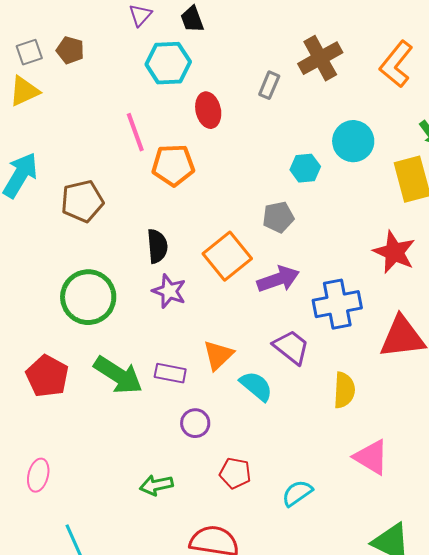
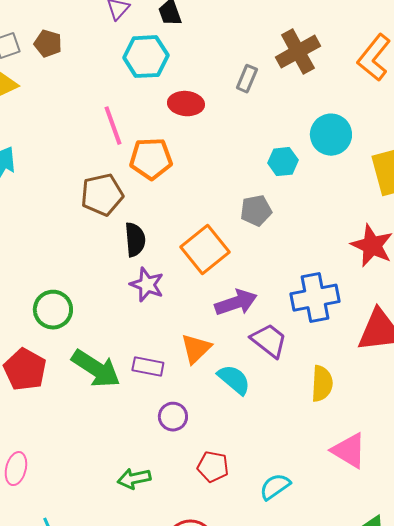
red ellipse: (208, 110) -> (186, 104), turned -72
brown pentagon: (82, 201) -> (102, 195), moved
purple arrow: (278, 279) -> (236, 303), moved
green circle: (88, 297) -> (53, 310), moved, size x0.7

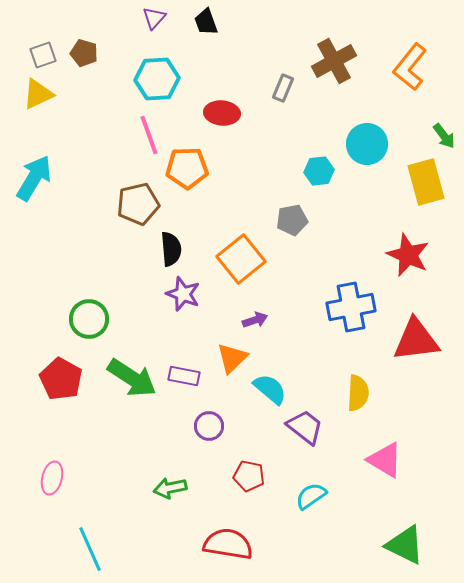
cyan hexagon: (146, 57) -> (157, 79), moved
purple arrow: (236, 303) -> (255, 320), moved, size x0.6
purple trapezoid: (269, 341) -> (305, 427), moved

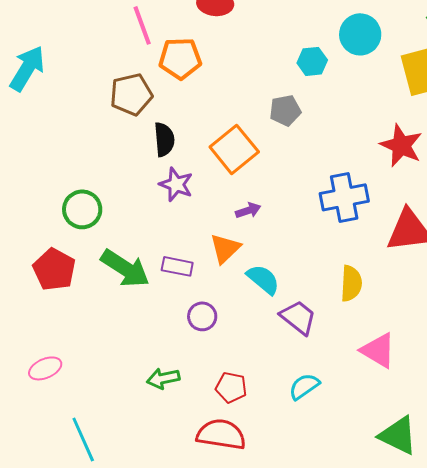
red pentagon: (249, 476) -> (231, 387), moved
pink ellipse: (52, 478) -> (45, 368), turned 52

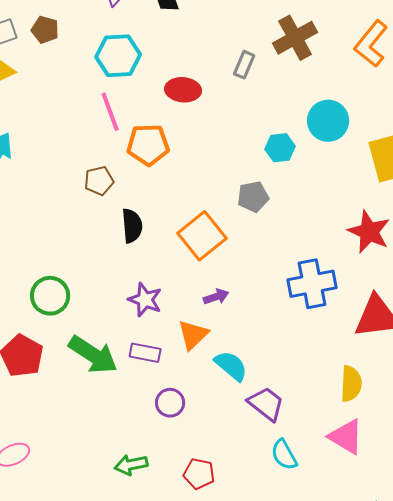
brown pentagon: (131, 94) -> (99, 181), size x0.7
purple star: (176, 184) -> (145, 300), moved
yellow semicircle: (351, 283) -> (351, 384), moved
cyan semicircle: (304, 386) -> (284, 455), moved, turned -84

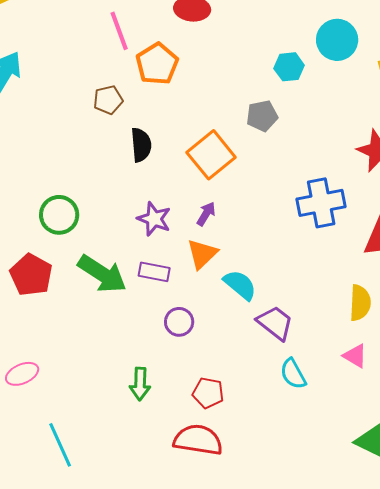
orange pentagon: (148, 145) -> (157, 64), turned -30
purple arrow: (216, 297) -> (206, 214), moved, turned -40
pink triangle: (346, 437) -> (355, 356), size x0.7
green arrow: (131, 465) -> (140, 384), turned -76

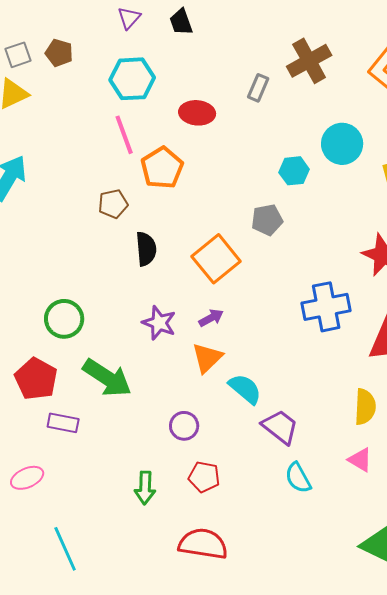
purple arrow: (206, 214) -> (211, 318), turned 30
purple rectangle: (154, 272) -> (63, 423), moved
red pentagon: (208, 393) -> (204, 477), moved

